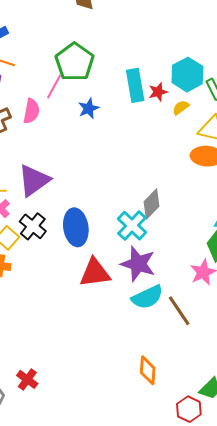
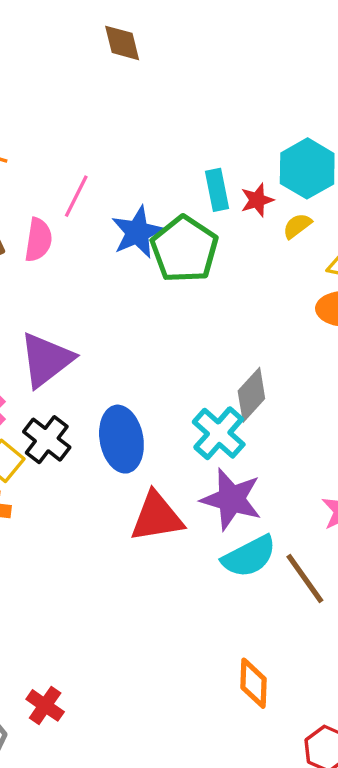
green pentagon: (75, 62) -> (184, 249), moved
cyan rectangle: (135, 85) -> (217, 190), size x0.7
blue star: (89, 108) -> (137, 232), size x1.4

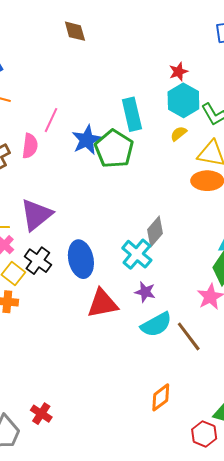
cyan rectangle: (217, 190) -> (132, 114), size x1.4
red star: (257, 200) -> (178, 72), moved
purple star: (231, 499) -> (145, 292), size x0.6
orange diamond: (253, 683) -> (161, 397), turned 52

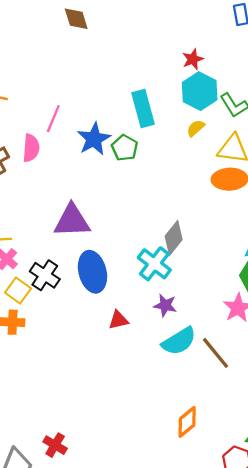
green pentagon: (114, 149) -> (125, 148), size x0.6
purple triangle: (36, 215) -> (72, 221), moved, turned 39
red triangle: (102, 303) -> (118, 320), size x0.6

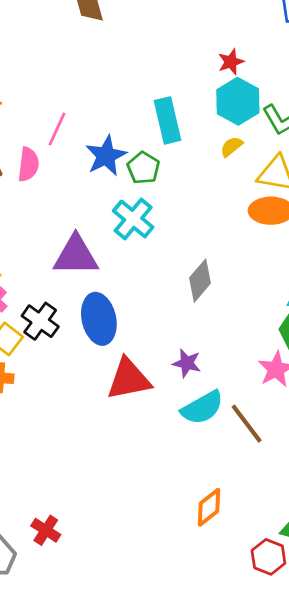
cyan cross: (154, 264) -> (133, 219), moved
red triangle: (118, 320) -> (129, 379), size x1.8

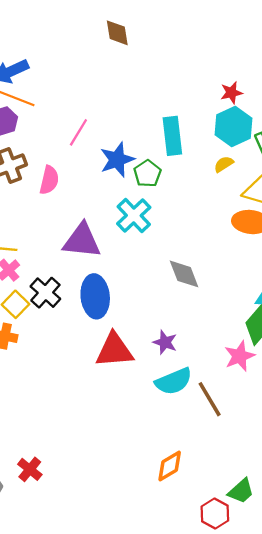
pink semicircle: (28, 164) -> (49, 180), moved
gray diamond: (200, 281) -> (184, 274), turned -68

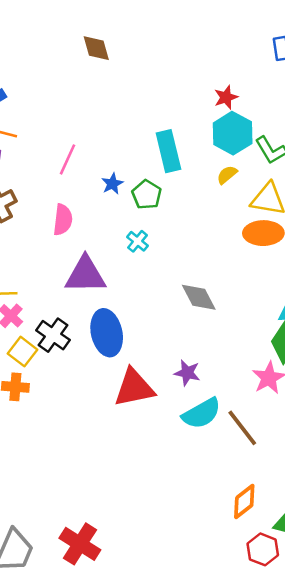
blue star: (117, 160) -> (112, 184), size x0.6
pink semicircle: (49, 180) -> (63, 220), moved
cyan cross: (134, 216) -> (138, 241), size x0.6
orange diamond: (170, 466) -> (244, 501), moved
red cross: (30, 469) -> (80, 544), moved, size x1.5

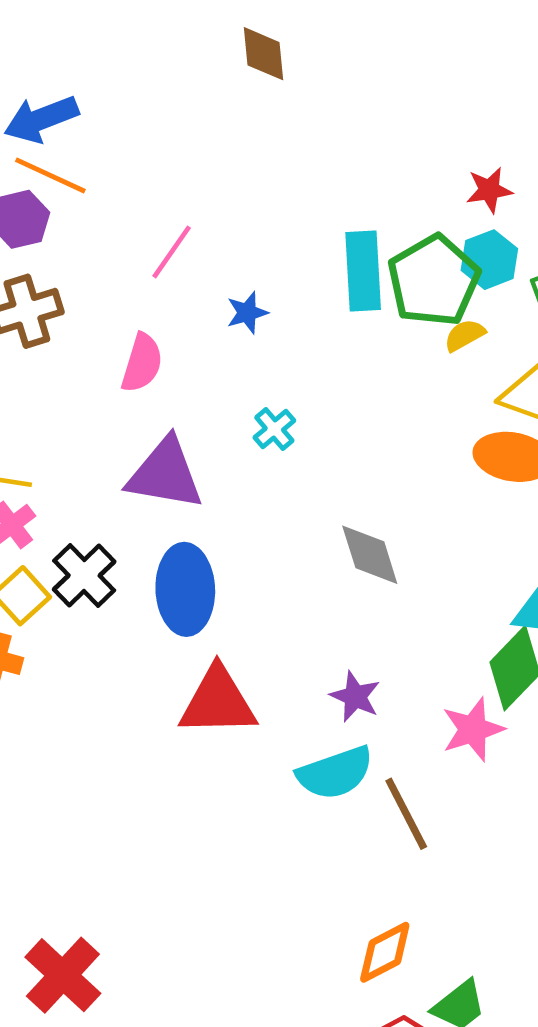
cyan hexagon: (233, 133) -> (489, 260), size x0.7
green pentagon: (147, 195) -> (434, 281), moved, size x1.6
purple star: (187, 373) -> (355, 697), moved

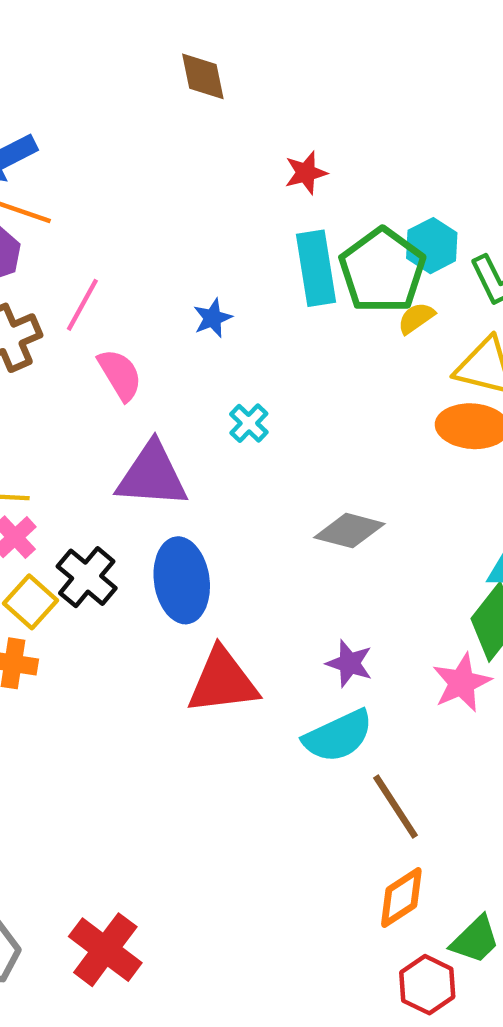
red star: (489, 190) -> (306, 173), moved
pink line: (172, 252) -> (82, 305), moved
pink semicircle: (142, 363) -> (120, 375), turned -42
gray diamond: (370, 555) -> (349, 531), turned -52
brown line: (406, 814) -> (396, 807), moved

